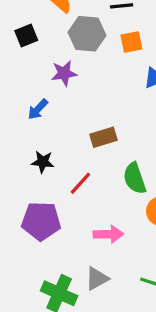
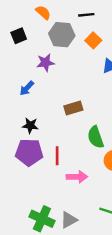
orange square: (131, 42) -> (93, 40), turned -35
red line: (80, 183) -> (57, 156), moved, turned -42
purple pentagon: (41, 221) -> (29, 152), moved
gray triangle: (97, 279) -> (69, 220), moved

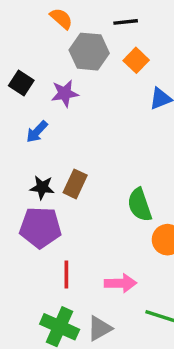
black square: (19, 36) -> (21, 83), moved, turned -35
brown rectangle: (73, 108) -> (75, 184), moved, turned -48
red line: (57, 156) -> (66, 274), moved
pink arrow: (77, 177) -> (120, 283), moved

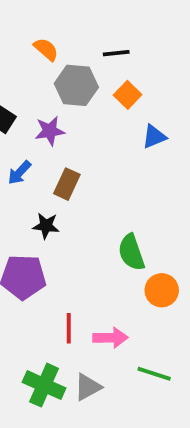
brown rectangle: (75, 184) -> (67, 184), moved
black star: (42, 187) -> (46, 226), moved
red line: (66, 274) -> (69, 328), moved

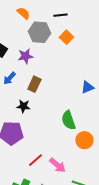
blue triangle: (154, 137) -> (87, 87), moved
red line: (69, 328) -> (35, 160), turned 49
pink arrow: (110, 338) -> (57, 165), turned 42

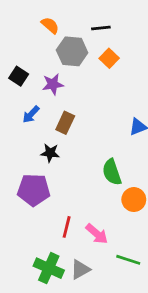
red line: (35, 160) -> (67, 227), turned -35

